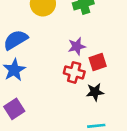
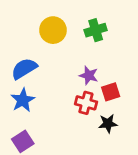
purple star: (77, 46) -> (89, 75), turned 30

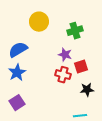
green cross: (96, 30) -> (75, 31), moved
black star: (108, 123) -> (87, 90), moved

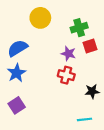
red square: (81, 67) -> (90, 46), moved

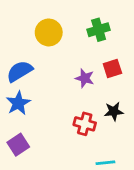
green cross: (79, 28) -> (99, 30), moved
red cross: (66, 75) -> (85, 124), moved
black star: (92, 91) -> (114, 111), moved

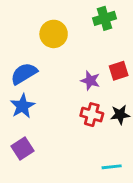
green cross: (99, 30) -> (104, 18), moved
red cross: (85, 124) -> (92, 115), moved

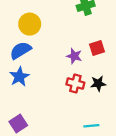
yellow circle: (54, 34) -> (30, 24), moved
purple square: (22, 148) -> (18, 123), moved

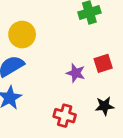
red cross: (75, 83) -> (65, 116), moved

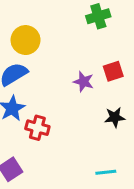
red cross: (65, 116) -> (37, 128), moved

